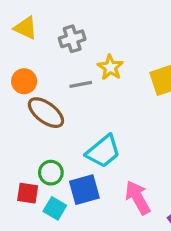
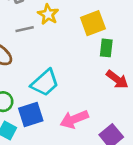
pink arrow: (138, 198) -> (74, 119), turned -80

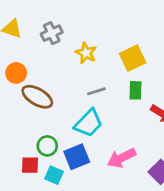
gray line: (25, 29) -> (96, 91), moved
green rectangle: (106, 48) -> (136, 90), moved

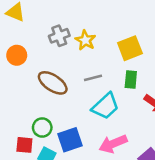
gray cross: (52, 33) -> (59, 36), moved
brown ellipse: (37, 97) -> (53, 83), moved
cyan trapezoid: (88, 123) -> (105, 106), moved

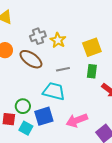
brown ellipse: (53, 83) -> (31, 59), moved
cyan trapezoid: (105, 106) -> (54, 91), moved, turned -125

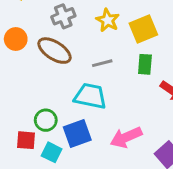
yellow star: (58, 40) -> (108, 20), moved

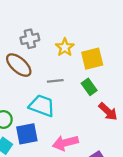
green rectangle: (145, 64) -> (89, 87), turned -49

